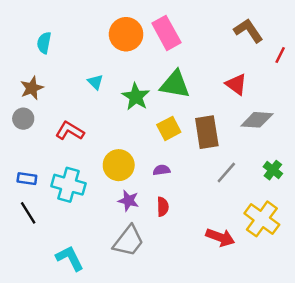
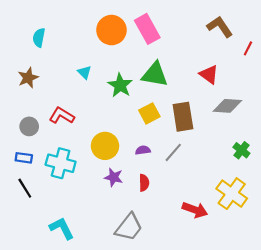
gray circle: (23, 119) -> (29, 126), moved
gray line: (226, 172) -> (173, 152), moved
gray trapezoid: (128, 241) -> (129, 227), moved

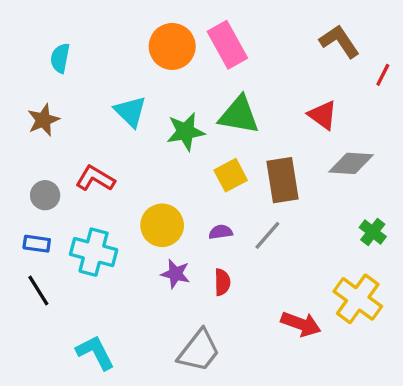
cyan triangle: (84, 72) -> (130, 112), size x1.5
green star: (120, 85) -> (186, 132), turned 30

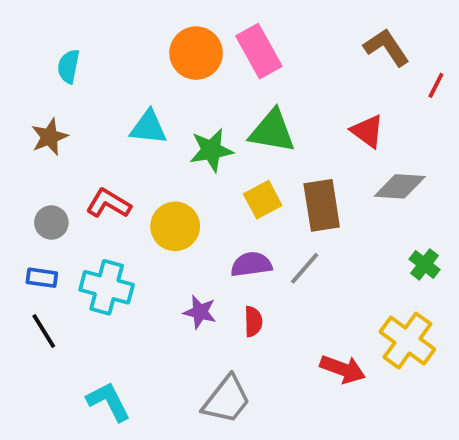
cyan triangle: (130, 112) -> (148, 127), turned -39
yellow circle: (162, 225) -> (175, 226), moved
purple semicircle: (221, 232) -> (251, 264), size x1.5

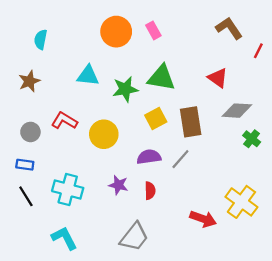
pink rectangle: (259, 51) -> (153, 30), size x0.6
green cross: (425, 264) -> (252, 139), moved
cyan cross: (107, 287) -> (68, 190), moved

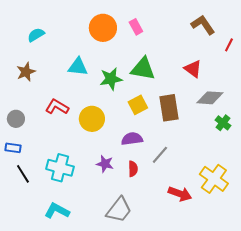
cyan semicircle: (41, 39) -> (36, 35), turned 48
gray circle: (30, 132) -> (16, 119), moved
gray line: (180, 159) -> (160, 155), moved
blue rectangle: (25, 165) -> (13, 148), moved
cyan L-shape: (64, 238) -> (57, 211), turned -35

